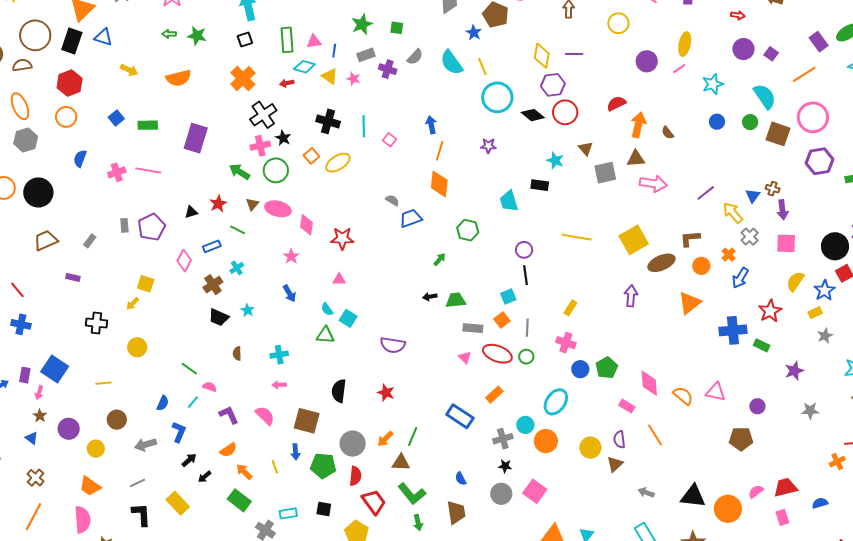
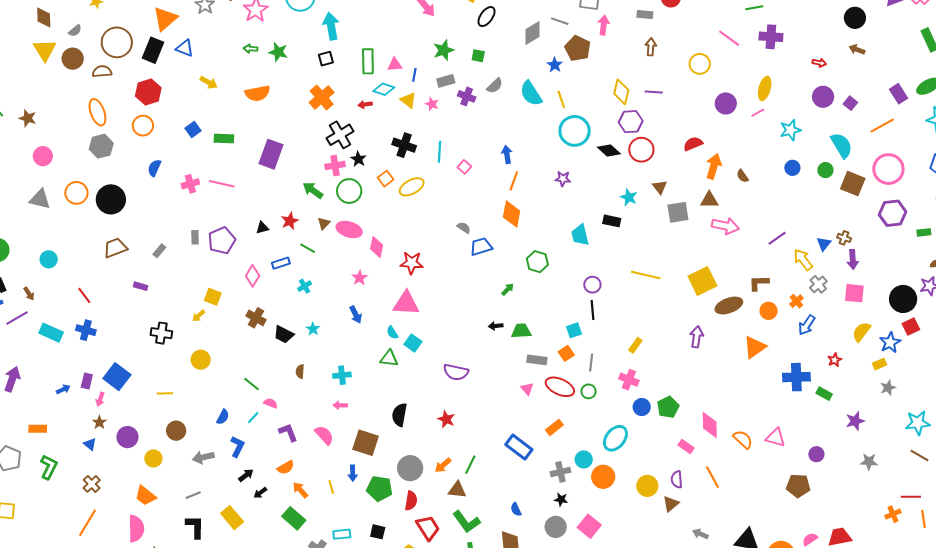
pink triangle: (339, 279) -> (406, 303), size x2.0
brown cross: (213, 285) -> (256, 318), moved, turned -30
red star: (770, 311) -> (835, 360), size x0.6

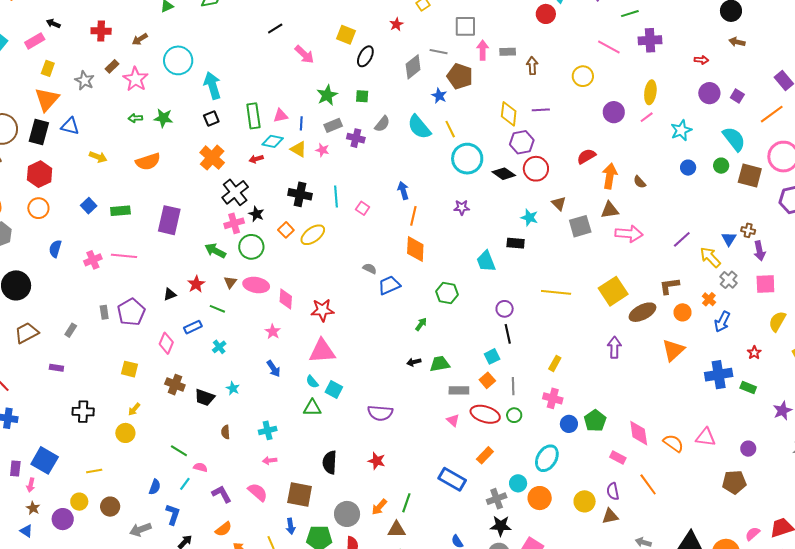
gray rectangle: (645, 15) -> (508, 52), moved
yellow arrow: (199, 316) -> (134, 409), moved
yellow circle: (153, 458) -> (79, 502), moved
black star: (561, 499) -> (501, 526), size x1.5
brown triangle: (671, 504) -> (610, 516), turned 36

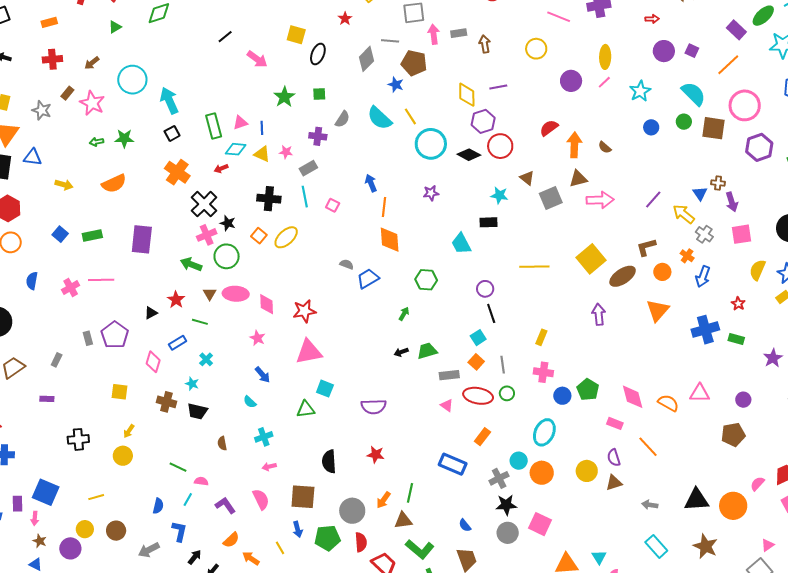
gray rectangle: (333, 125) -> (308, 168), moved
cyan semicircle: (312, 382) -> (250, 402), moved
cyan star: (233, 388) -> (192, 384), moved
pink semicircle: (258, 492) -> (261, 499), turned 30

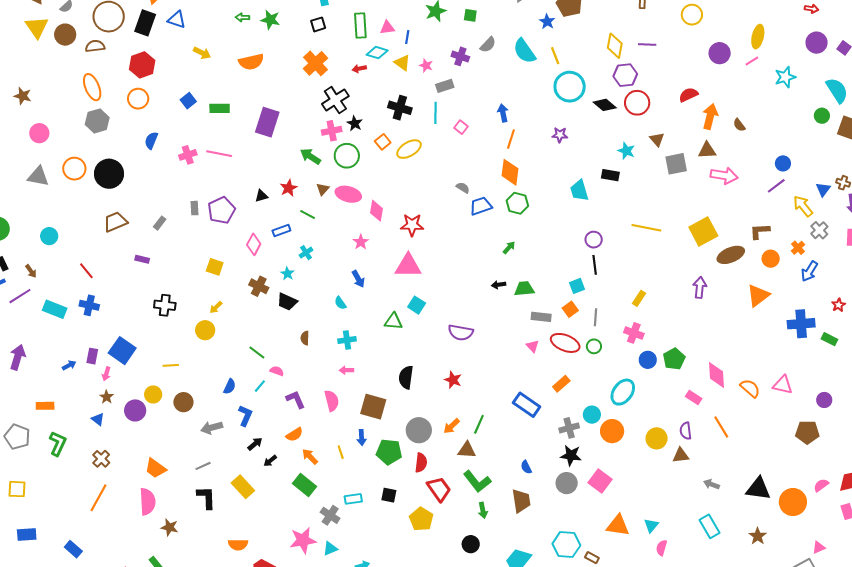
blue circle: (651, 127) -> (783, 163), moved
green hexagon: (426, 280) -> (517, 203), moved
brown star: (705, 546) -> (758, 536), size x0.7

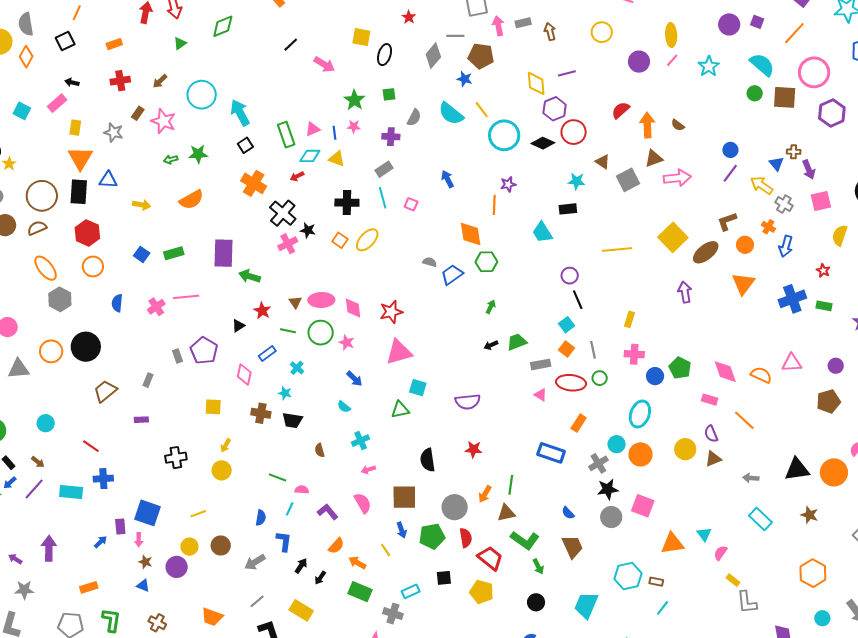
pink star: (426, 65) -> (354, 126), moved
orange line: (511, 139) -> (494, 205), moved
green arrow: (310, 156) -> (250, 276), moved
green circle: (347, 156) -> (321, 333), moved
pink semicircle: (662, 548) -> (720, 553), turned 35

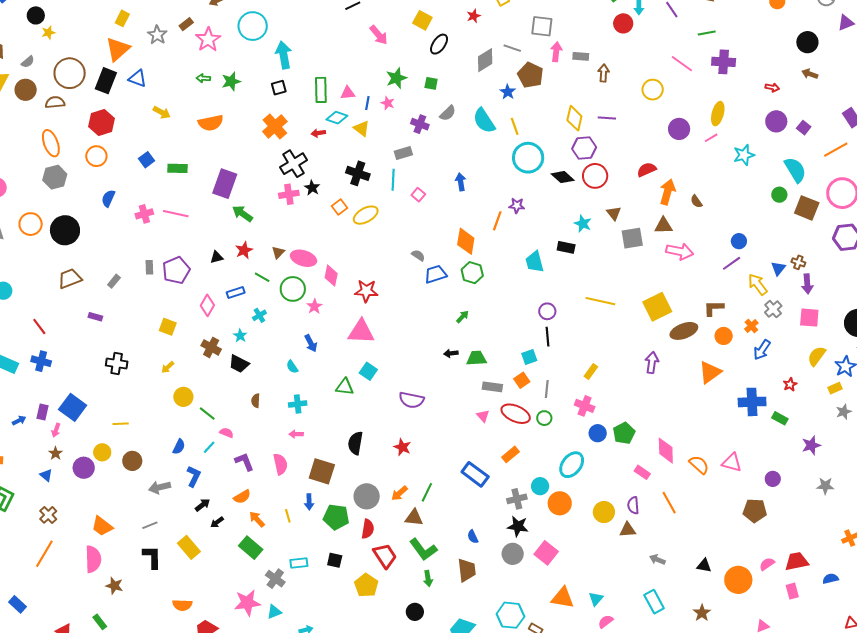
green star: (198, 154) -> (231, 81), turned -30
black triangle: (797, 469) -> (704, 566), size x0.6
yellow circle: (222, 470) -> (183, 397), moved

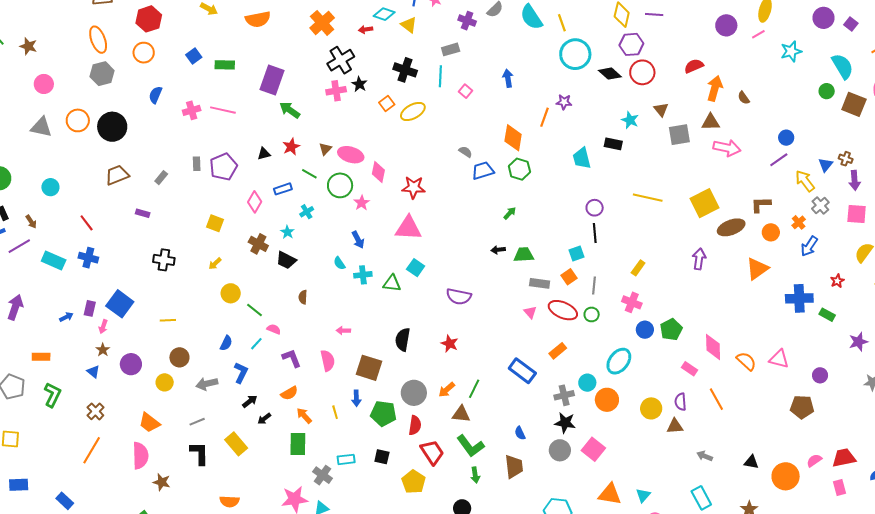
cyan cross: (298, 404) -> (363, 275), moved
yellow circle: (102, 452) -> (165, 382), moved
green rectangle: (251, 548) -> (298, 444), turned 50

